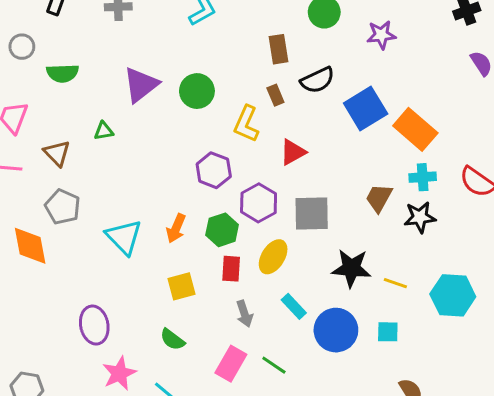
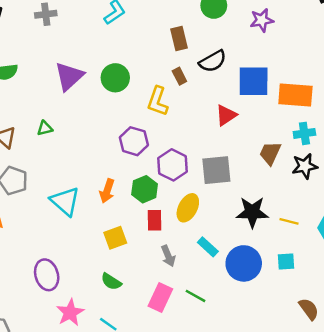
blue square: (366, 108) -> (254, 81), turned 36
orange rectangle: (415, 129) -> (295, 95), turned -32
green triangle: (104, 131) -> (45, 128), moved
red triangle: (293, 152) -> (226, 115), moved

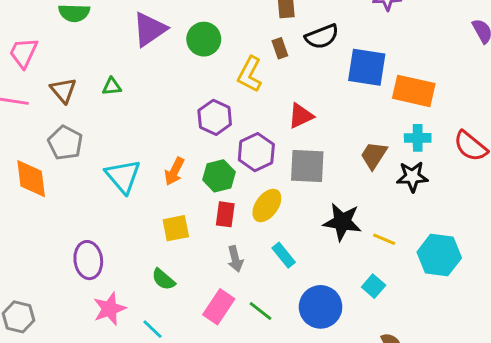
red triangle: (226, 115) -> (301, 116), moved
cyan square: (286, 262) -> (374, 286), turned 36
blue circle: (244, 263) -> (321, 307), moved

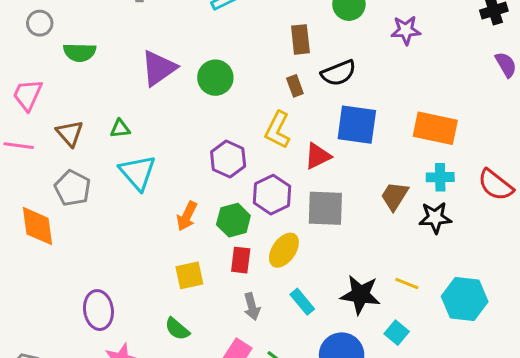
blue square: (367, 67) -> (357, 125), moved
yellow L-shape: (250, 74) -> (278, 130), moved
cyan triangle: (123, 176) -> (138, 172), moved
black star: (342, 222) -> (360, 295), moved

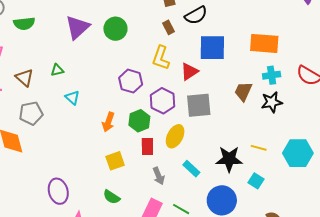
cyan triangle: (138, 172) -> (72, 98), size x0.6
gray pentagon: (73, 188) -> (31, 113), turned -30

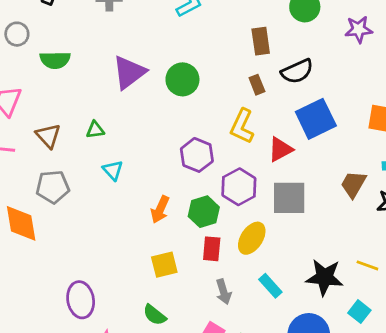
blue square: (212, 48) -> (316, 119), turned -32

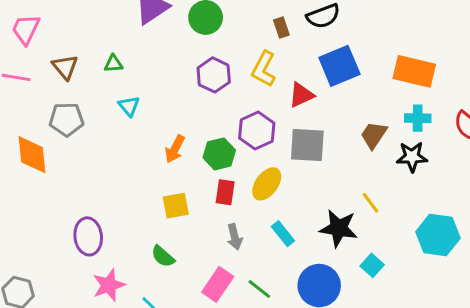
purple hexagon: (197, 155) -> (214, 75), moved
yellow line: (367, 265) -> (370, 203), moved, turned 30

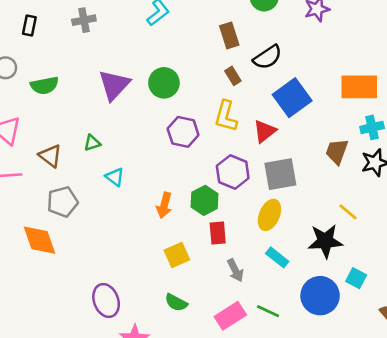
yellow ellipse: (267, 184) -> (269, 215), moved
cyan square: (372, 265) -> (356, 278), moved
pink rectangle: (218, 284) -> (230, 316), turned 36

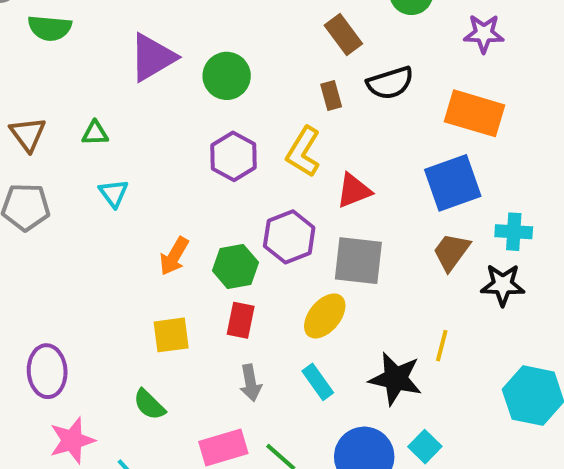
brown rectangle: (229, 35) -> (343, 34), turned -35
orange rectangle: (359, 87) -> (475, 113), moved
blue square: (292, 98) -> (453, 183), moved
yellow line: (348, 212) -> (442, 346), turned 48

